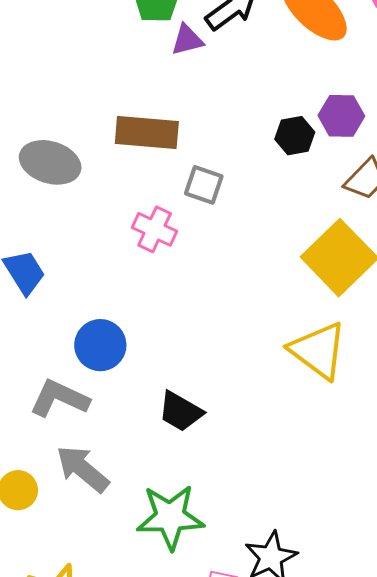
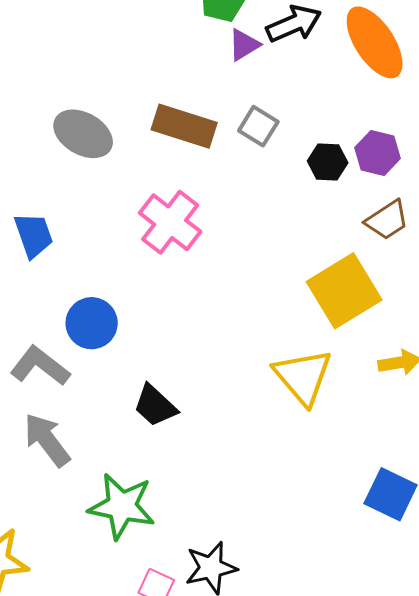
purple triangle: (187, 40) -> (244, 45), turned -30
gray square: (204, 185) -> (258, 126), moved
pink cross: (155, 229) -> (170, 222), size x1.4

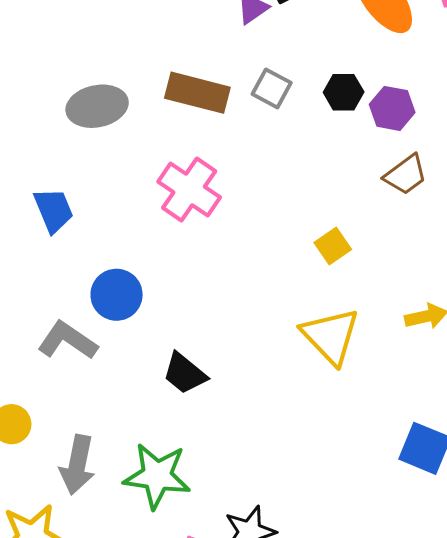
gray ellipse: (83, 134) -> (97, 106), turned -38
black hexagon: (328, 162) -> (344, 92), moved
yellow square: (344, 291) -> (333, 246), moved, size x0.5
gray arrow: (47, 440) -> (77, 465), moved, turned -128

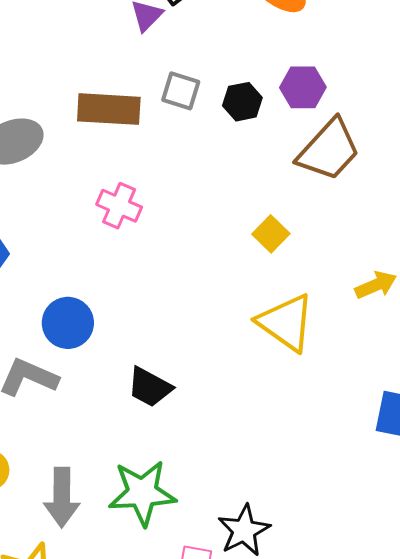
black hexagon: (344, 92) -> (242, 102), moved
brown trapezoid: (406, 175) -> (329, 150), size x1.5
pink cross: (189, 189) -> (119, 206), size x0.7

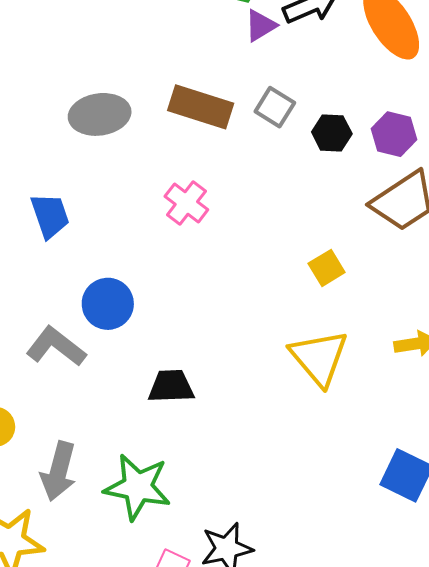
black trapezoid: (150, 387) -> (171, 386), turned 135

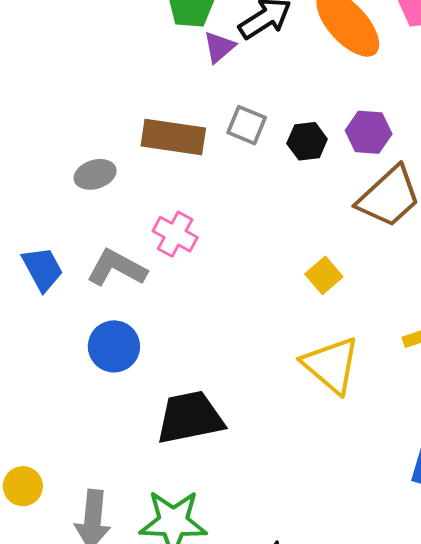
gray ellipse: (100, 114) -> (95, 174), moved, size x0.7
gray L-shape: (56, 347) -> (117, 268), moved
black trapezoid: (171, 386) -> (190, 418), size x1.5

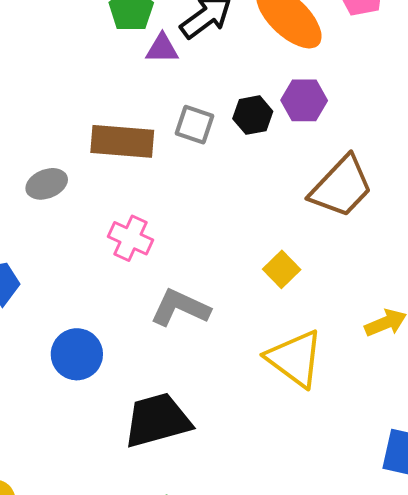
purple triangle: (219, 47) -> (162, 49), turned 45
purple hexagon: (369, 132) -> (304, 100), moved
black hexagon: (307, 141) -> (253, 115), moved
gray L-shape: (117, 268) -> (180, 308), moved

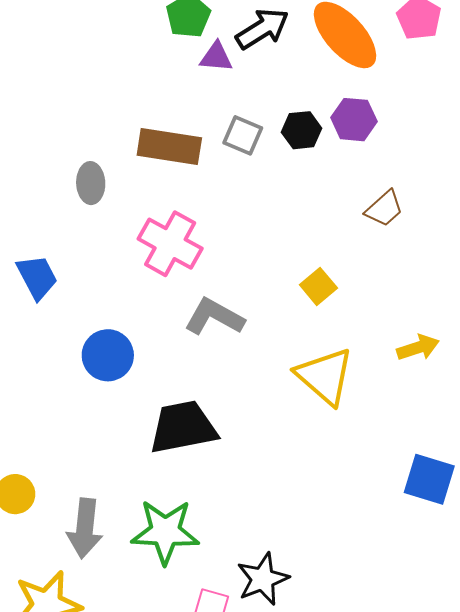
gray ellipse: (47, 184) -> (91, 183), turned -75
brown trapezoid: (341, 187) -> (384, 209), size x0.6
pink cross: (130, 238) -> (170, 244), size x1.4

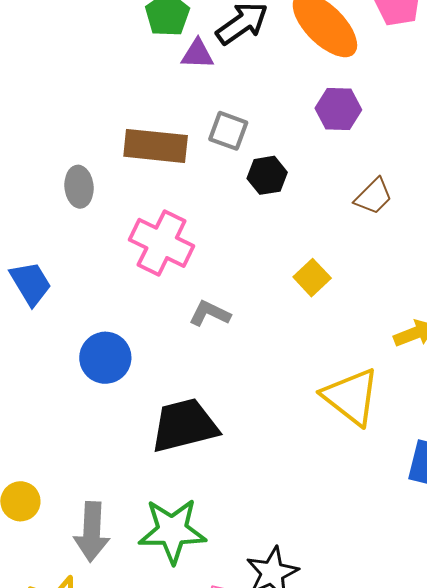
black hexagon: (302, 130) -> (267, 175), moved
gray L-shape: (214, 317) -> (210, 313), size x0.7
yellow triangle: (325, 376) -> (351, 397), moved

